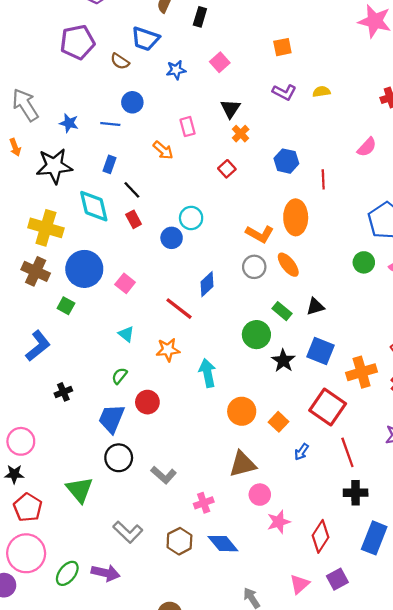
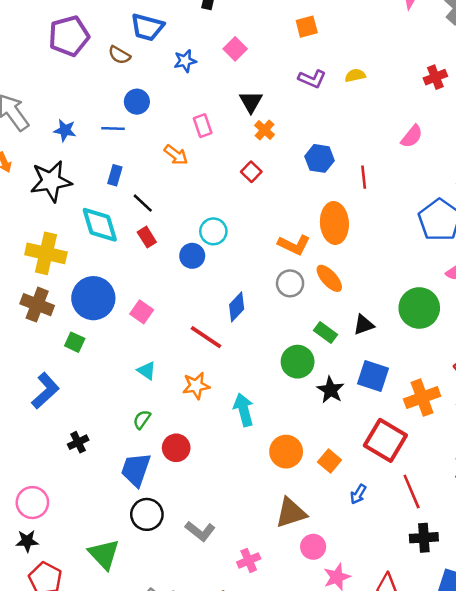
green circle: (364, 262) -> (419, 308), moved, size x1.6

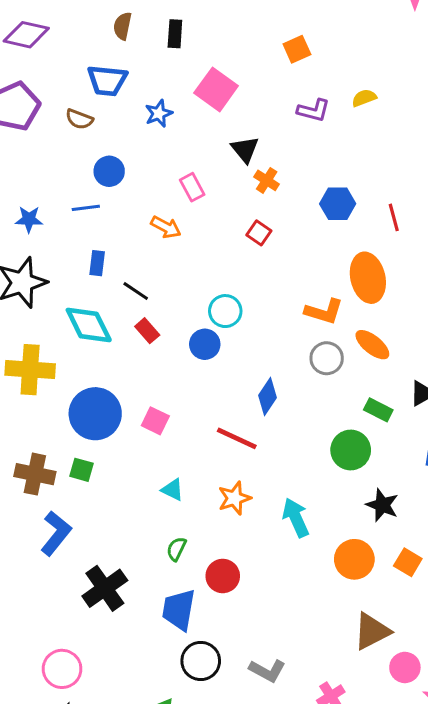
pink square: (235, 49) -> (216, 89), size x1.5
brown cross: (37, 305) -> (35, 474), moved
black star: (331, 390) -> (382, 505), moved
black cross: (78, 442) -> (105, 588), size x1.8

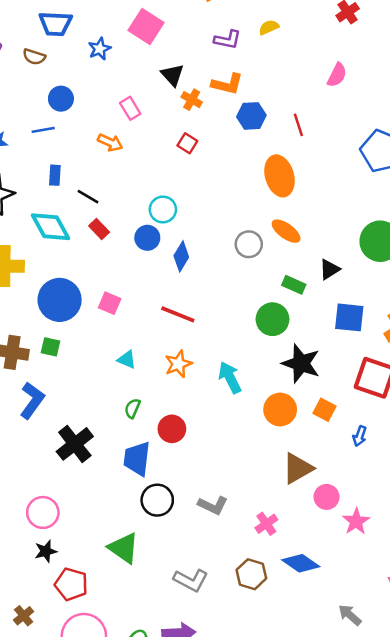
orange L-shape: (324, 311) -> (227, 84), moved
blue diamond: (267, 396) -> (181, 256), moved
black star: (382, 505) -> (301, 363), size x1.4

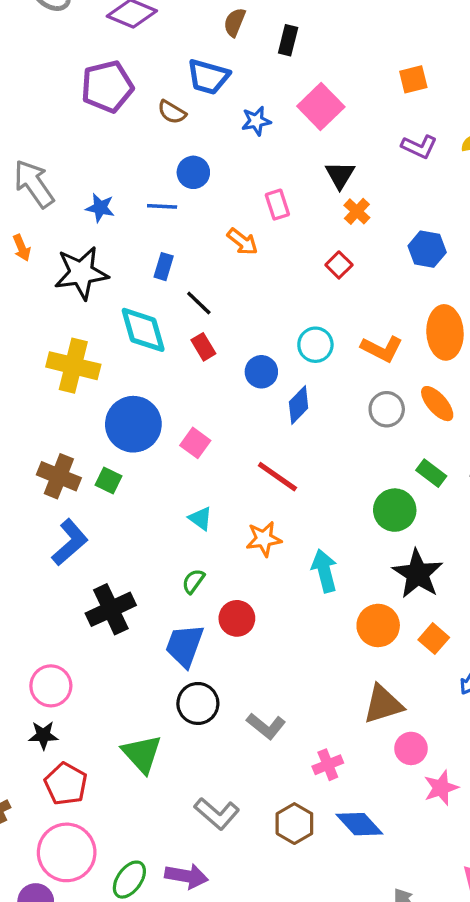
orange L-shape: (227, 84) -> (382, 349), moved
cyan circle: (163, 209) -> (315, 345), moved

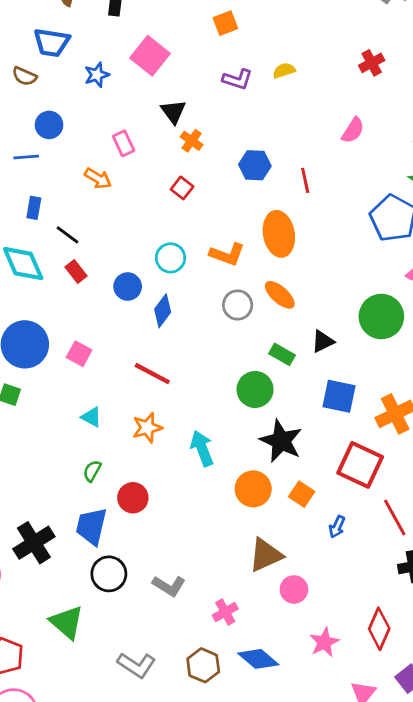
black cross: (111, 609) -> (34, 543), moved
pink star: (441, 788) -> (324, 642), moved

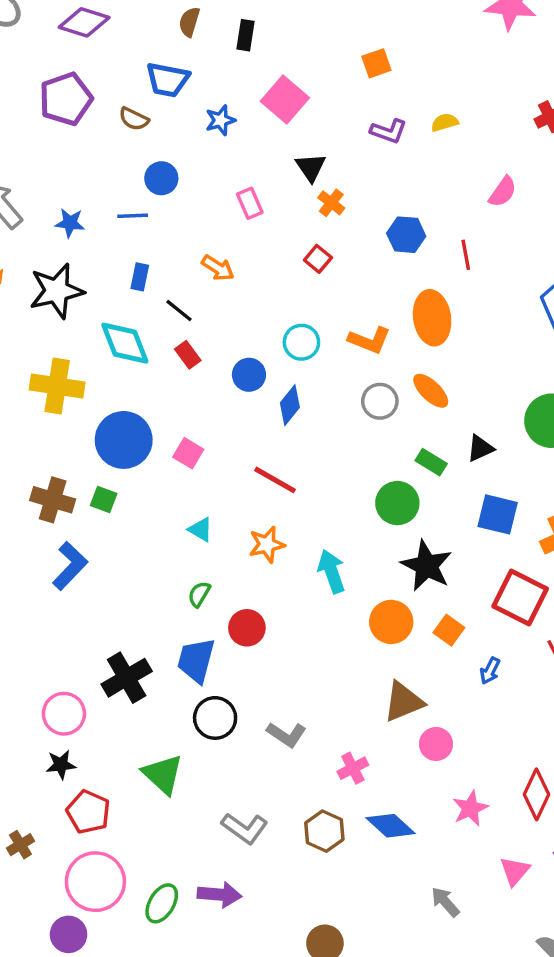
pink semicircle: (353, 130) -> (503, 192), moved
orange arrow: (98, 178) -> (218, 268), moved

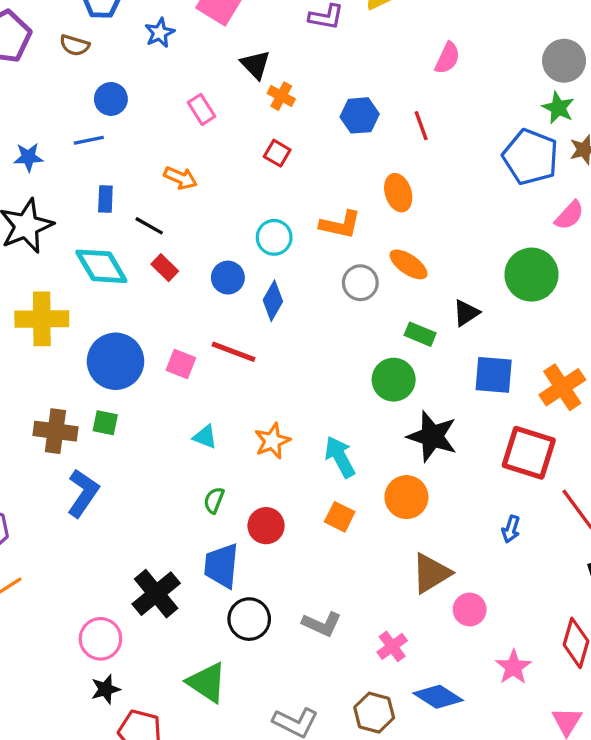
orange ellipse: (432, 318) -> (398, 193), size x0.7
red line: (275, 480) -> (234, 352), moved
orange square: (449, 630) -> (340, 517), moved

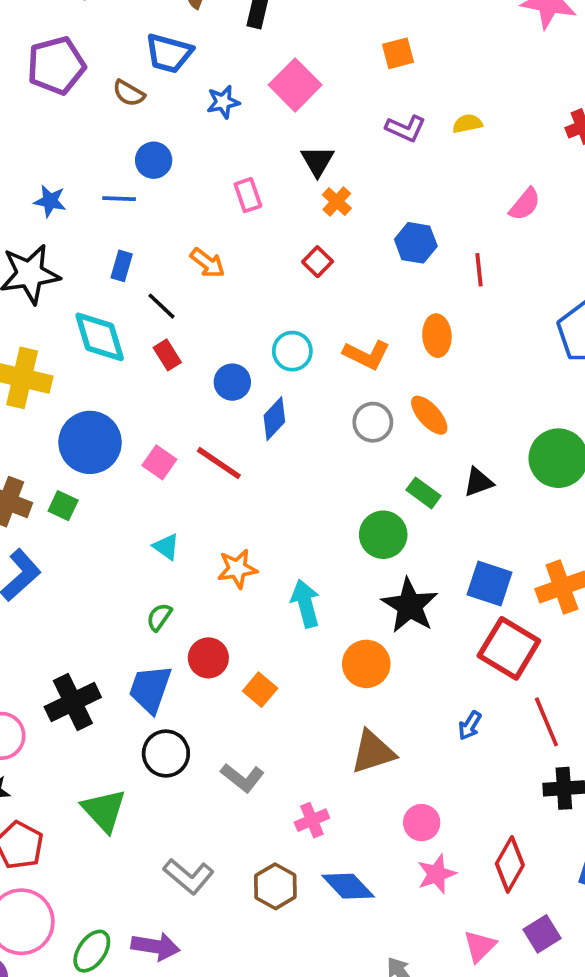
blue square: (494, 375) -> (490, 584), moved
orange square: (340, 517) -> (260, 690), moved
pink circle: (470, 609) -> (422, 823), moved

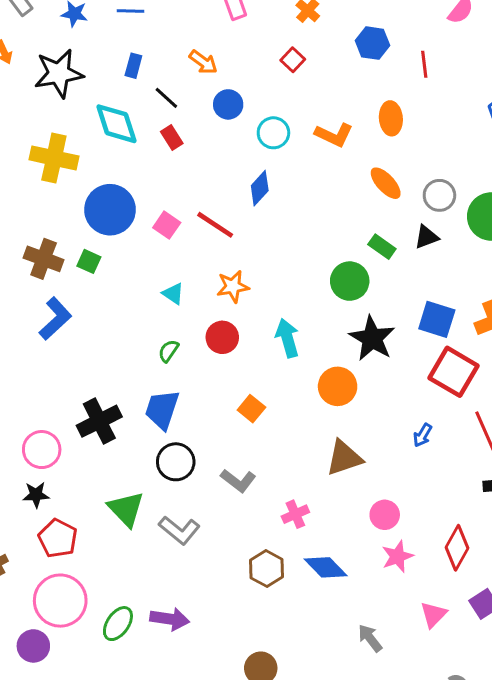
blue circle: (232, 382) -> (228, 104), moved
gray circle: (373, 422) -> (439, 195), moved
orange star: (237, 569) -> (233, 286), moved
red circle: (208, 658) -> (222, 337), moved
gray L-shape: (189, 876) -> (179, 530), moved

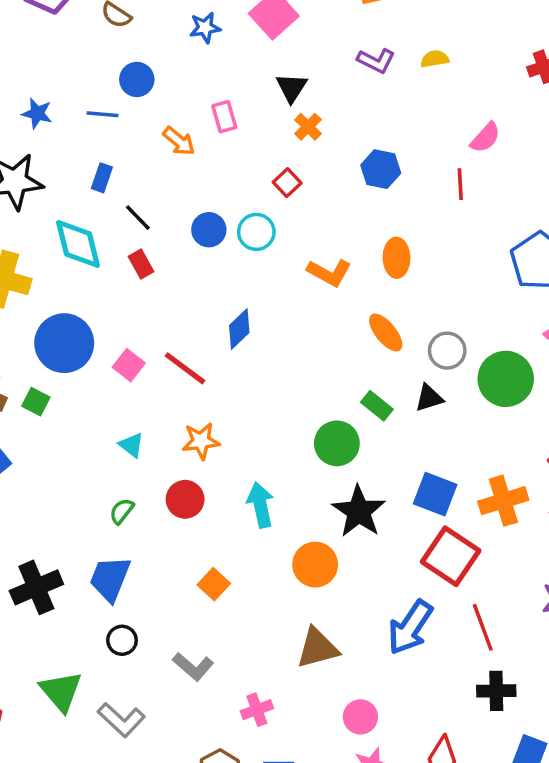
orange arrow: (203, 62) -> (179, 141), moved
red line: (424, 64) -> (460, 184), moved
cyan circle: (273, 133) -> (256, 232), moved
blue arrow: (423, 435) -> (410, 627), size x2.0
black circle: (176, 462) -> (122, 640), size x0.7

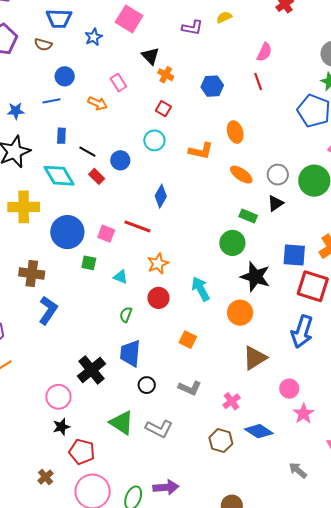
blue circle: (209, 230) -> (120, 160), moved
green square: (36, 402) -> (89, 263), moved

